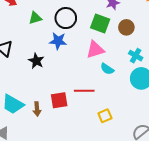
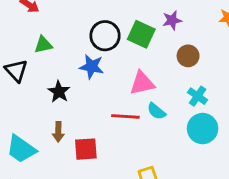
green triangle: (35, 18) -> (43, 45), moved
green square: (100, 23) -> (141, 34), moved
red line: (84, 91) -> (125, 116), moved
brown arrow: (37, 109) -> (58, 132), moved

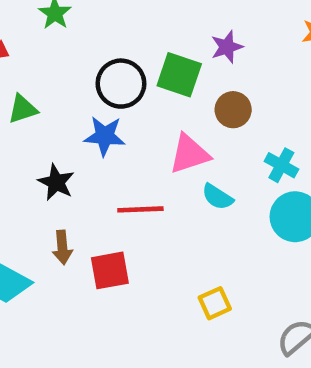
brown circle: (188, 56) -> (233, 110), moved
red line: (125, 116) -> (140, 209), moved

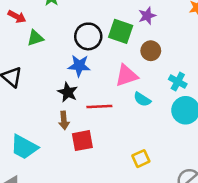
green triangle: (23, 109) -> (35, 38), moved
black star: (56, 182) -> (68, 92), moved
brown arrow: (62, 247) -> (64, 120), moved

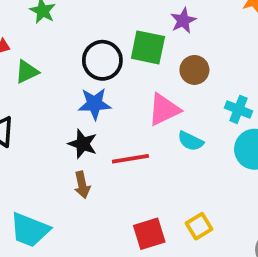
red square: (82, 141) -> (149, 234), moved

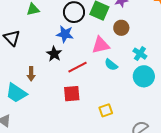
red line: (130, 159) -> (77, 67), turned -30
brown arrow: (82, 185) -> (31, 74), moved
red square: (149, 234) -> (72, 94), moved

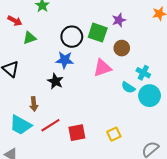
cyan semicircle: (111, 65) -> (128, 87), moved
red line: (77, 67) -> (50, 125), moved
red square: (72, 94) -> (77, 133), moved

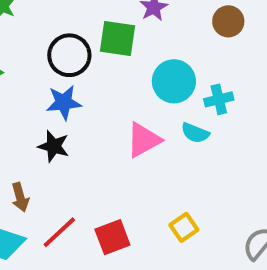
brown circle: (122, 48) -> (228, 21), moved
pink triangle: (102, 68) -> (144, 140), moved
cyan cross: (143, 73) -> (219, 99), turned -32
cyan circle: (150, 96) -> (174, 81), moved

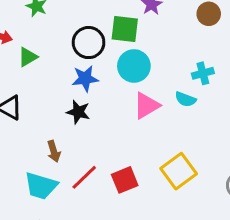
cyan circle: (174, 81) -> (134, 66), moved
yellow square: (184, 227) -> (179, 171), size x1.6

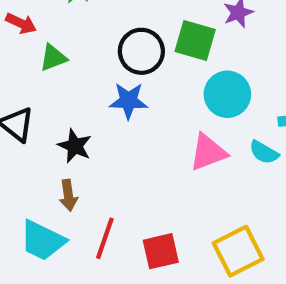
cyan circle: (134, 66) -> (227, 94), moved
black star: (78, 112) -> (75, 146), moved
red line: (84, 177) -> (105, 238), turned -36

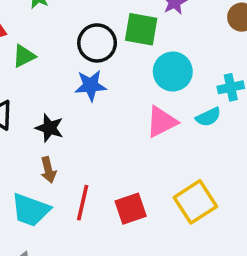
cyan semicircle: (264, 152) -> (208, 117), turned -50

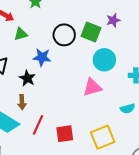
blue star: (91, 85) -> (42, 57), moved
cyan semicircle: (208, 117) -> (128, 109), moved

